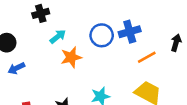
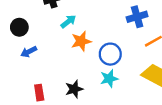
blue circle: (102, 35) -> (110, 54), moved

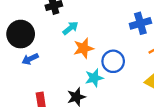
black circle: (19, 27) -> (21, 34), size x1.5
cyan star: (109, 79) -> (94, 78), moved

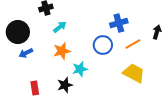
orange star: (83, 48) -> (62, 51), moved
blue circle: (113, 61) -> (103, 45), moved

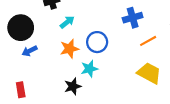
blue circle: (103, 45) -> (97, 42), moved
red rectangle: (35, 88) -> (21, 90), moved

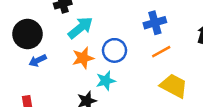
cyan arrow: (67, 22) -> (80, 28), size x1.5
orange line: (148, 41) -> (161, 52), moved

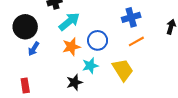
blue arrow: (38, 61) -> (34, 49), turned -32
yellow trapezoid: (174, 86) -> (123, 70), moved, turned 30

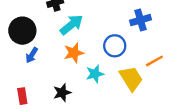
blue circle: (98, 40) -> (115, 46), moved
orange line: (136, 41) -> (154, 61), moved
black star: (74, 82) -> (62, 93), moved

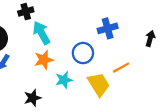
cyan arrow: (71, 25) -> (41, 33), turned -80

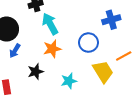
cyan star: (64, 80) -> (69, 81), moved
black star: (33, 98) -> (36, 72), moved

